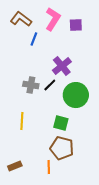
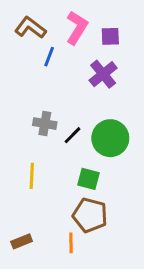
purple cross: (62, 66) -> (103, 74), moved
black line: (50, 85) -> (72, 135), moved

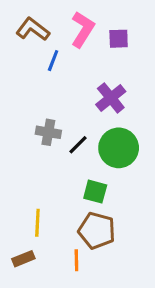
purple cross: (103, 74) -> (111, 98), moved
yellow line: (32, 176) -> (37, 223), moved

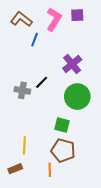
purple square: (119, 39) -> (77, 15), moved
gray cross: (48, 132) -> (22, 90), moved
black line: (78, 145) -> (42, 82), moved

